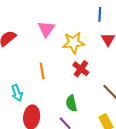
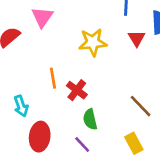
pink triangle: (46, 29) -> (42, 17), moved
red cross: (81, 69) -> (77, 90), moved

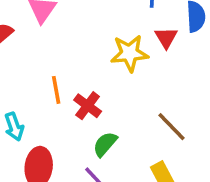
yellow star: (93, 42) -> (129, 53), moved
green semicircle: (90, 119) -> (105, 144), turned 54

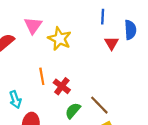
yellow star: (129, 53) -> (60, 39), moved, turned 30
brown line: (171, 127) -> (99, 105), moved

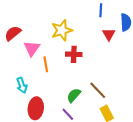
pink triangle: (33, 25) -> (32, 48), moved
yellow star: (60, 39) -> (62, 30), turned 30
red cross: (62, 86) -> (74, 54), moved, turned -35

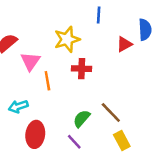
blue line: (101, 10) -> (99, 15), moved
red triangle: (109, 34) -> (124, 44), turned 32
cyan arrow: (22, 85) -> (18, 106), turned 91

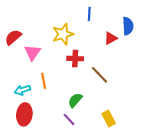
orange line: (47, 81) -> (44, 81), moved
brown line: (111, 112) -> (100, 75), moved
red ellipse: (35, 134) -> (24, 114), moved

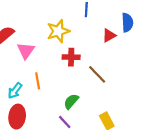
cyan arrow: (22, 90) -> (15, 91), turned -35

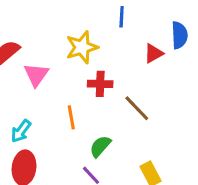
orange line: (38, 81) -> (71, 117), moved

